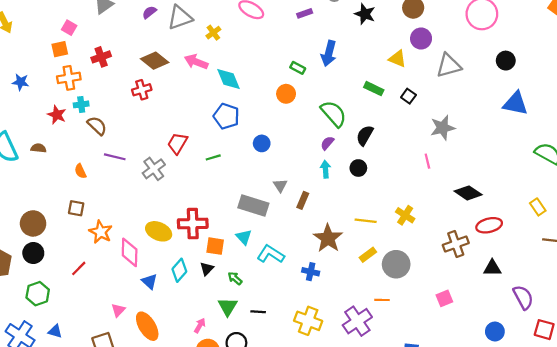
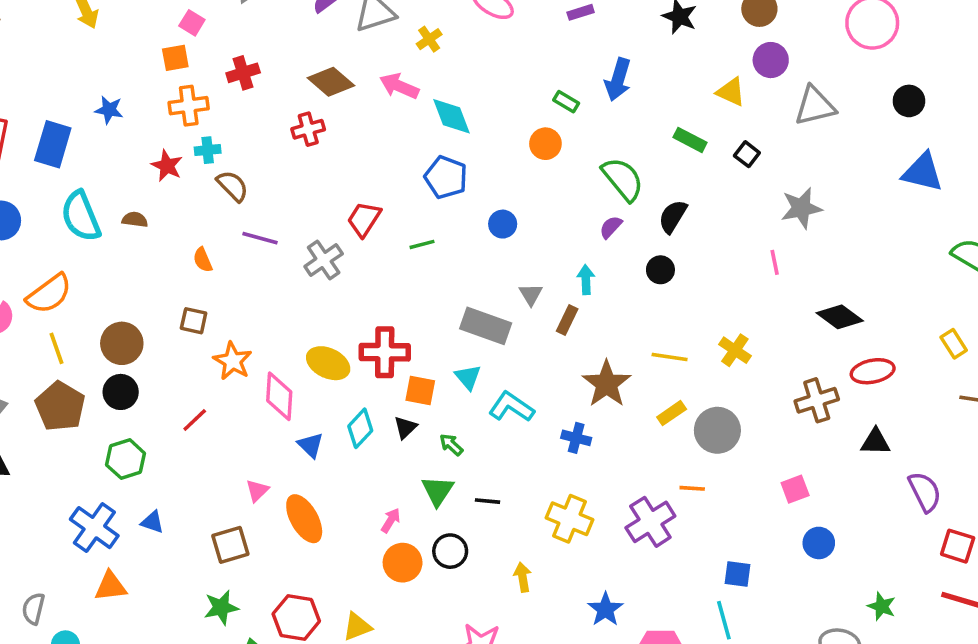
cyan arrow: (325, 169) -> (586, 280), moved
blue circle: (495, 332) -> (819, 543), moved

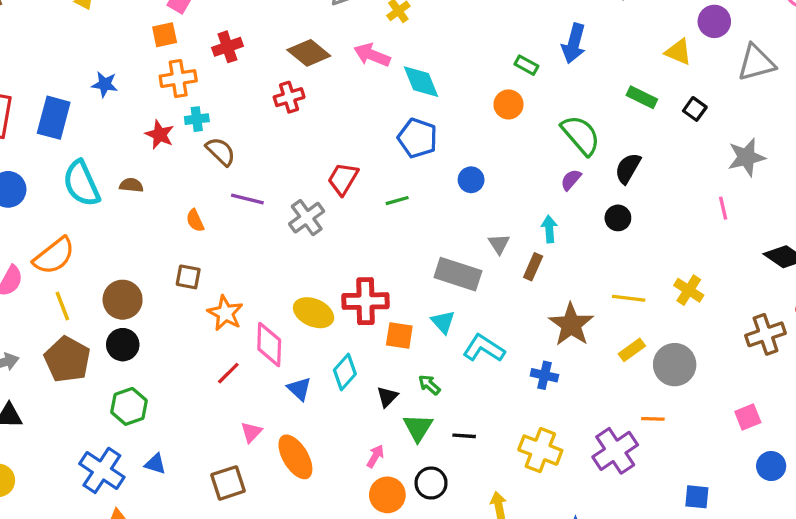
red line: (195, 420) -> (228, 373), moved
black triangle: (405, 427) -> (387, 397), moved

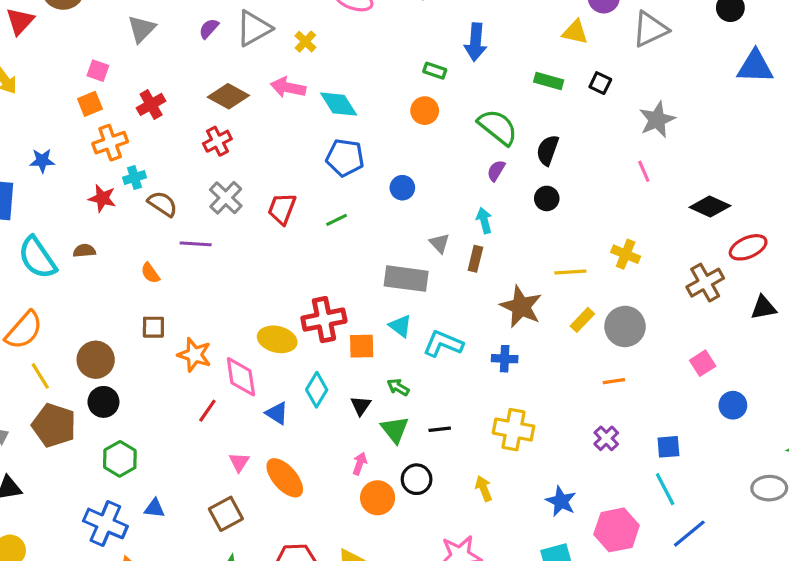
gray cross: (307, 218) -> (226, 198), moved
purple cross: (615, 451) -> (606, 438), moved, size x0.6

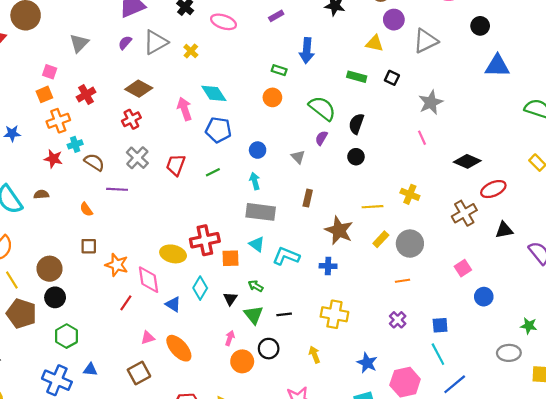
pink arrow: (288, 87) -> (184, 109), moved, turned 60
cyan arrow: (484, 221) -> (255, 181), moved
gray triangle: (439, 243) -> (298, 157), moved
pink triangle: (239, 462) -> (148, 338), turned 40

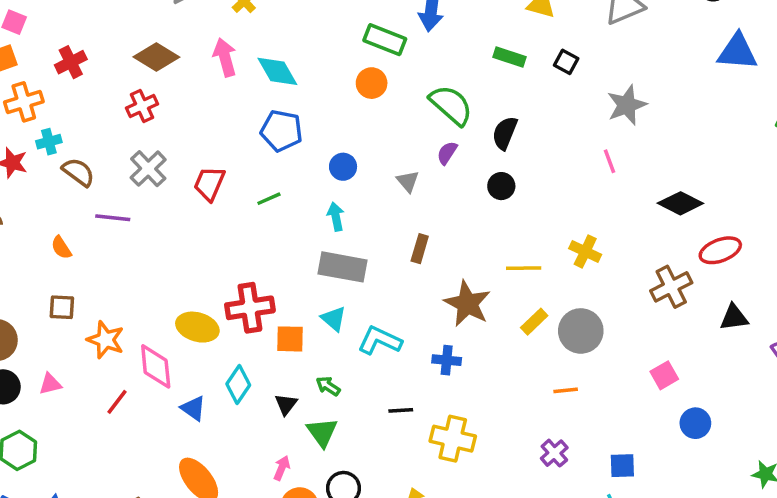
green rectangle: (279, 70) -> (385, 40), size x1.6
pink arrow: (184, 109) -> (225, 57), moved
black line: (284, 314) -> (401, 410), moved
pink triangle: (148, 338) -> (50, 384), moved

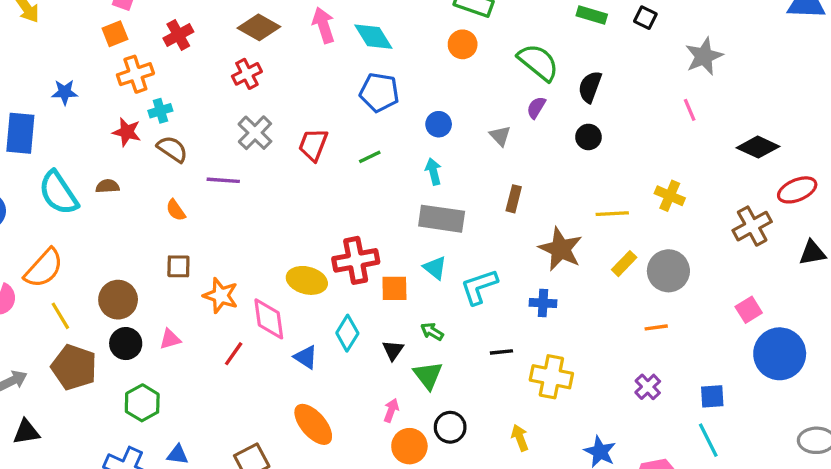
brown semicircle: (78, 172) -> (172, 149), moved
cyan L-shape: (380, 340) -> (479, 287), turned -42
blue circle: (695, 423) -> (780, 354), size x1.8

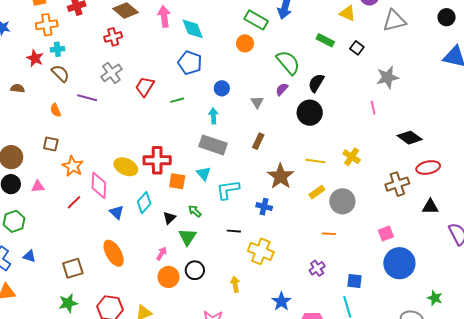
black circle: (588, 137) -> (310, 113), size x1.6

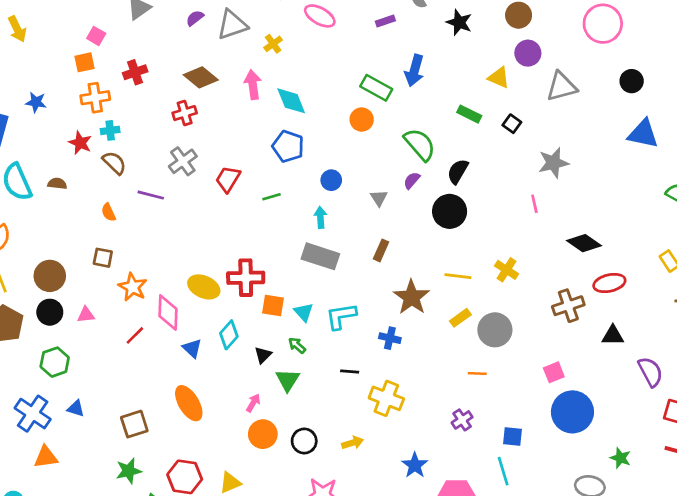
cyan triangle: (204, 174) -> (304, 312), moved
black circle: (195, 270) -> (304, 441), moved
yellow arrow: (235, 284) -> (352, 443), turned 84

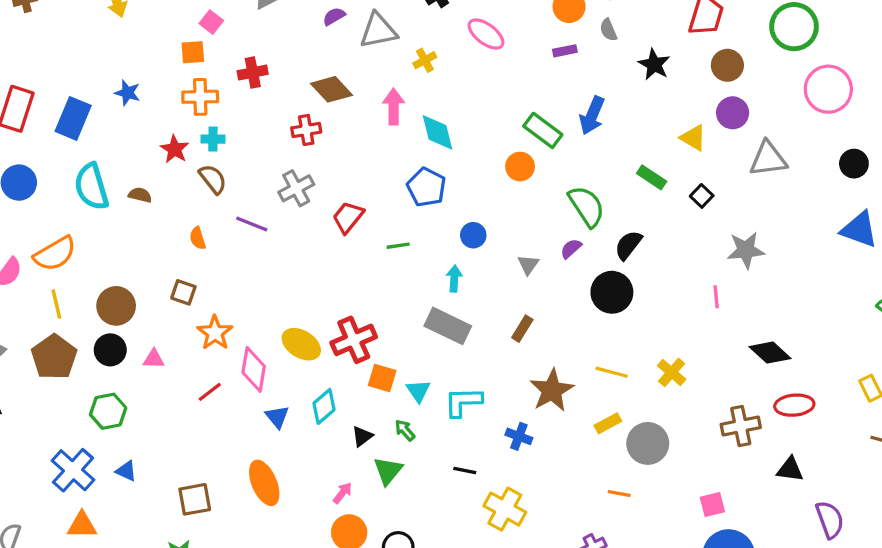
red cross: (246, 278) -> (354, 340), turned -30

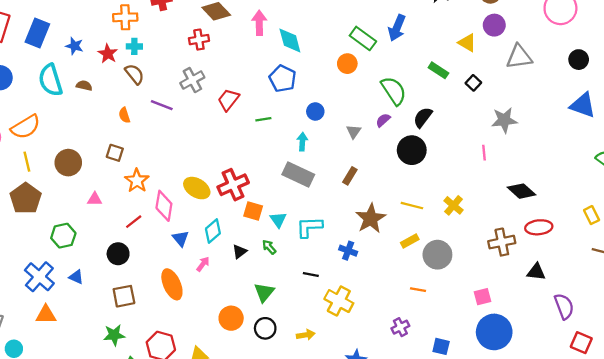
blue star: (128, 93) -> (74, 46), moved
black circle: (110, 350) -> (118, 254), moved
green triangle: (388, 471) -> (264, 292), moved
pink arrow: (343, 493) -> (203, 264), moved

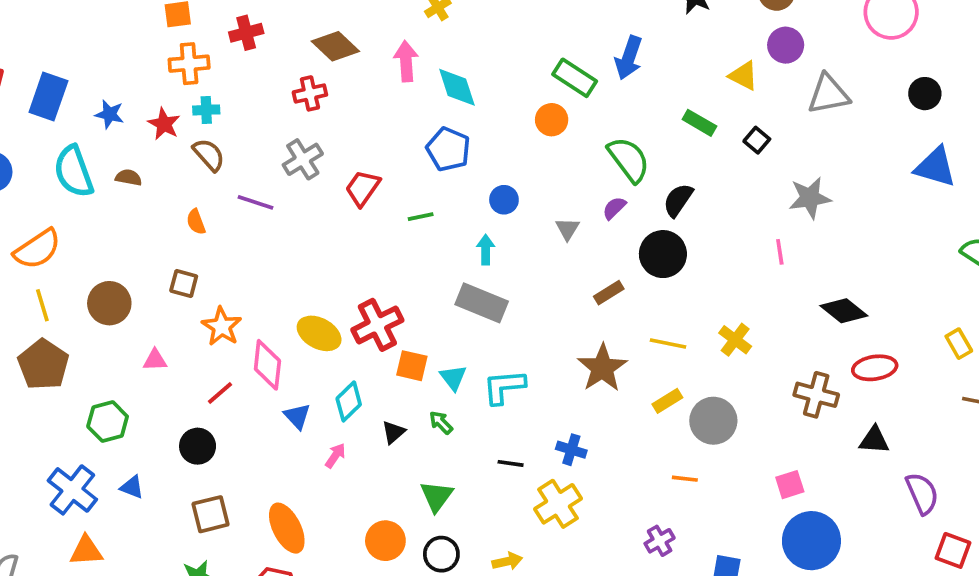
brown rectangle: (350, 176) -> (609, 293), moved, turned 30
brown cross: (502, 242) -> (816, 395), turned 30
blue cross: (348, 251) -> (571, 450), moved
orange ellipse: (172, 284) -> (287, 528), moved
yellow cross: (339, 301) -> (558, 504), turned 32

